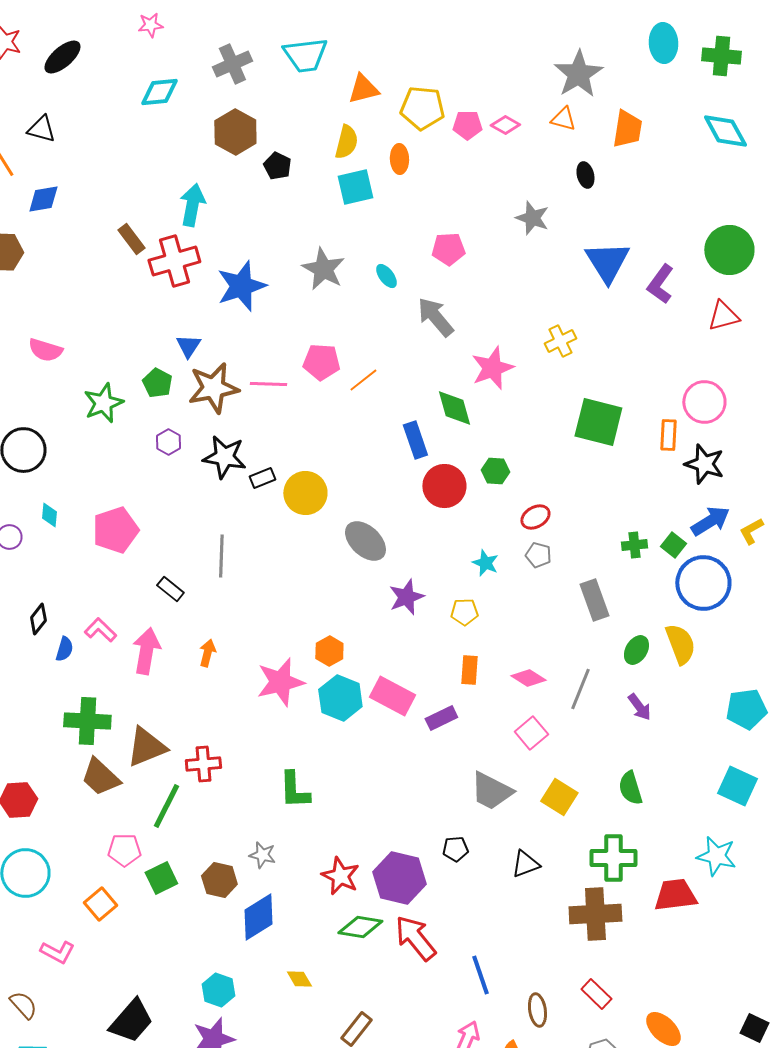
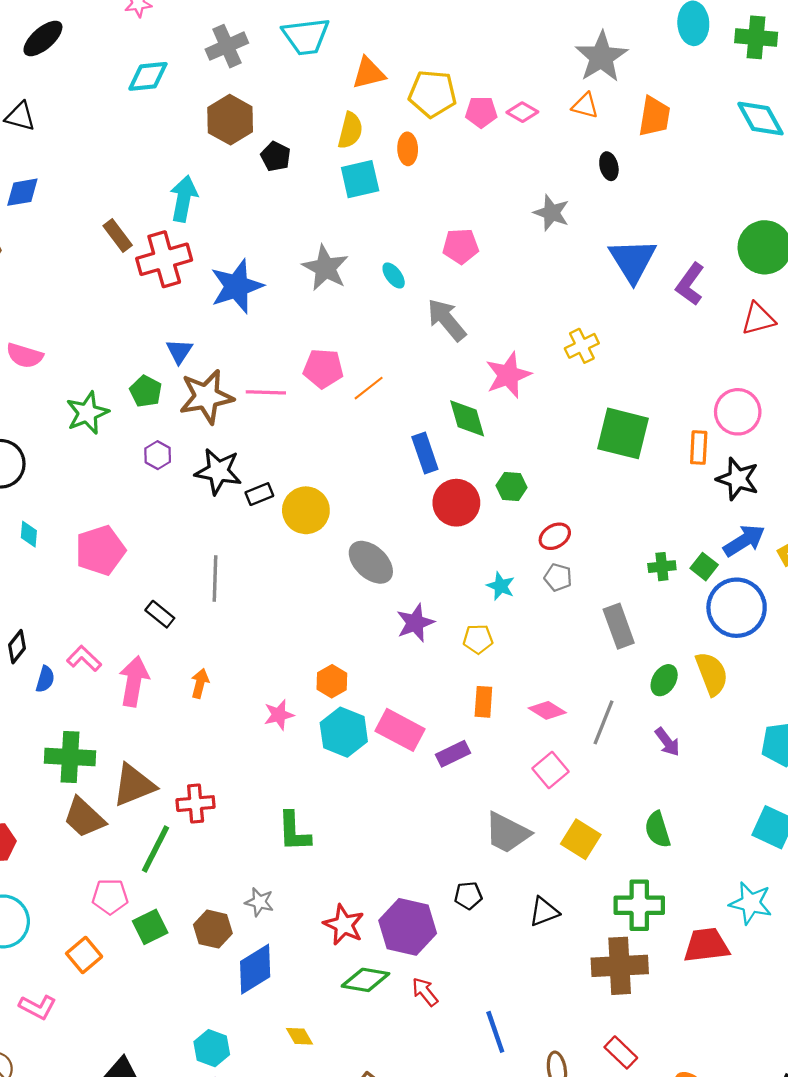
pink star: (280, 682) -> (279, 715), size x0.6
red arrow: (415, 938) -> (425, 992), size x0.6

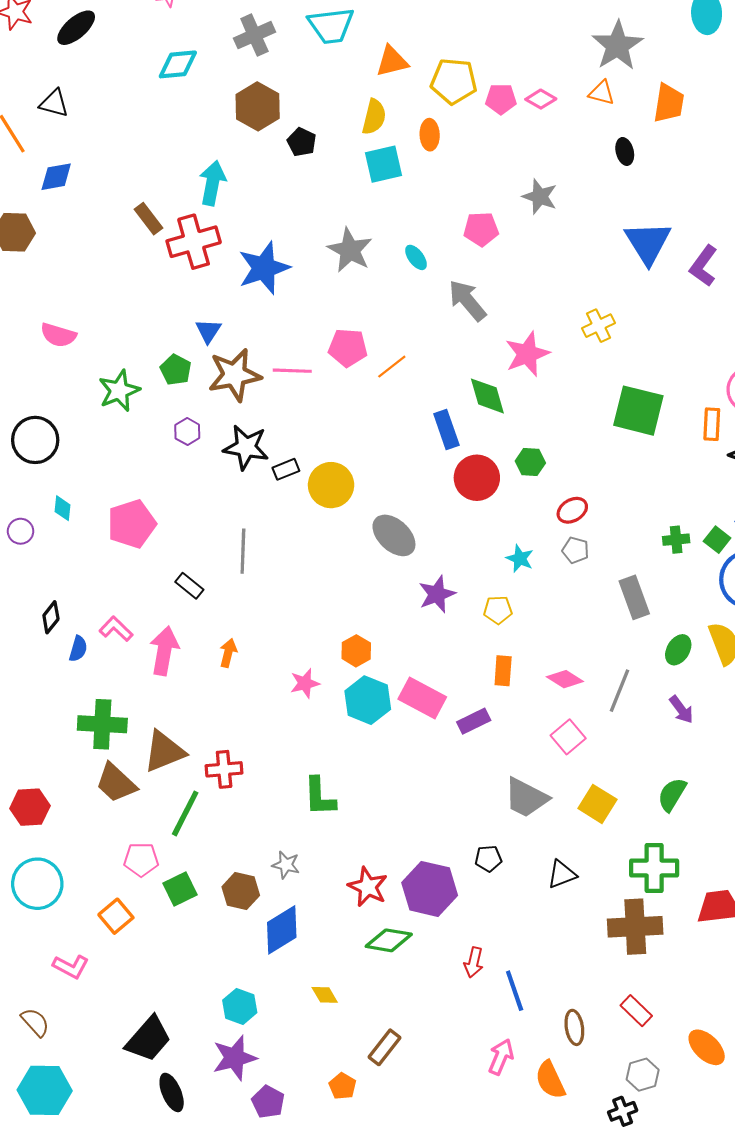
gray star: (552, 213) -> (540, 197), moved
green semicircle: (658, 830) -> (672, 795), turned 48
red arrow: (425, 992) -> (474, 962), moved, turned -128

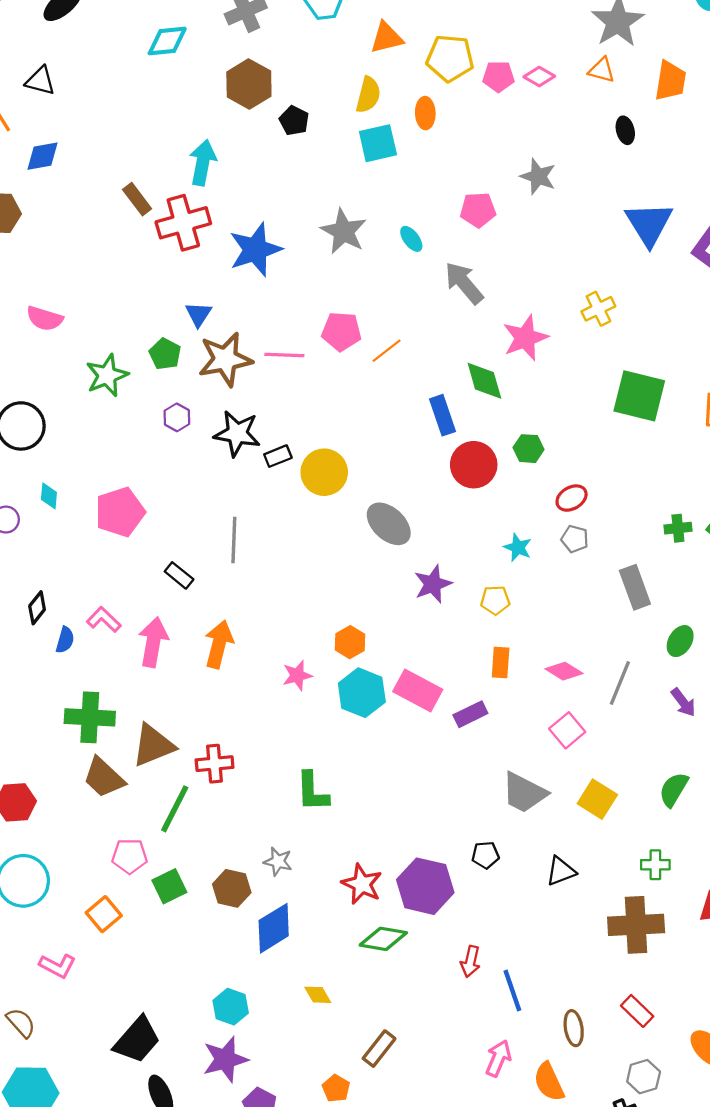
orange arrow: (228, 653) -> (219, 644), size x1.6
green cross: (654, 868) -> (655, 865), size x0.6

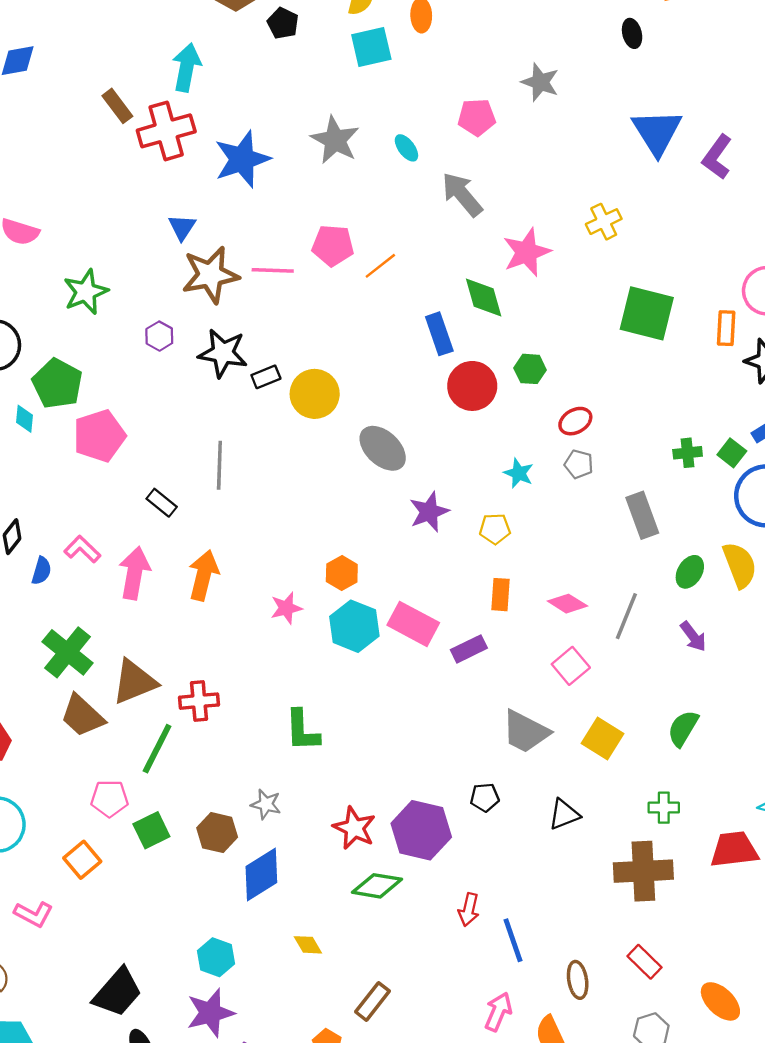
green pentagon: (165, 354) -> (57, 384), moved, size x1.5
green cross: (90, 717) -> (68, 652), turned 36

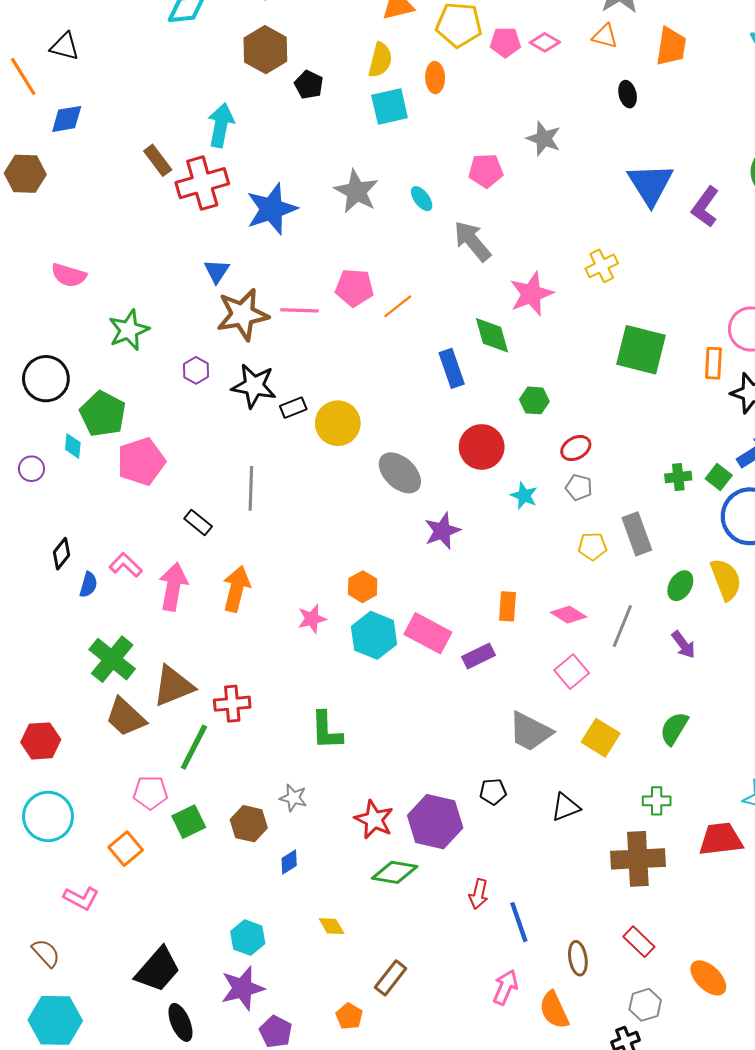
red circle: (472, 386) -> (482, 447), moved
yellow pentagon: (495, 529) -> (592, 546), moved
blue diamond: (261, 874) -> (289, 862), size x0.5

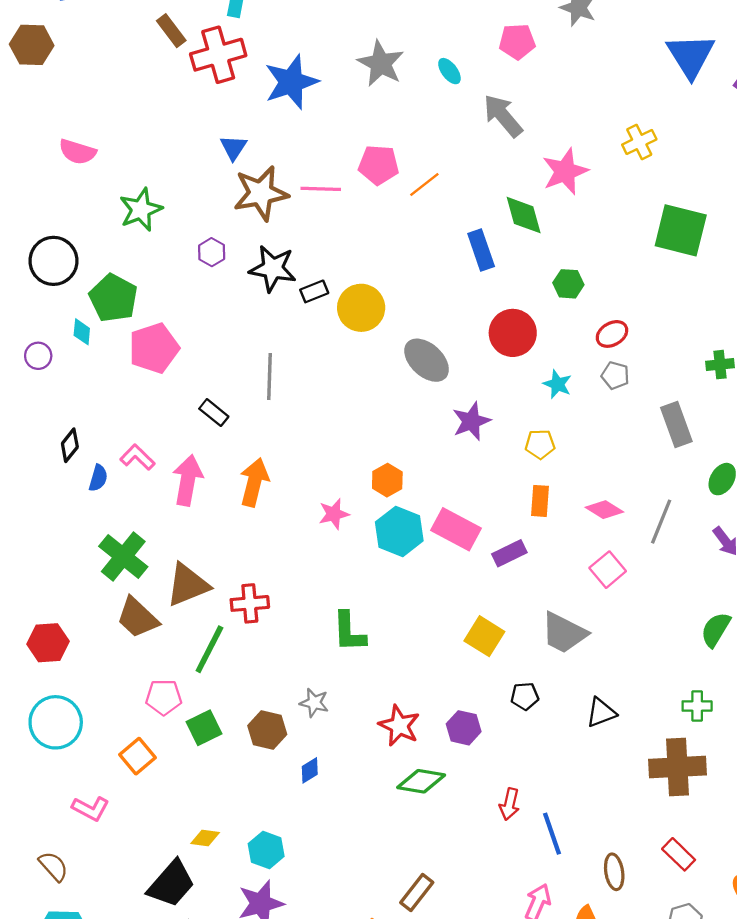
yellow pentagon: (592, 546) -> (540, 444), moved
yellow square: (601, 738) -> (484, 636), moved
purple hexagon: (435, 822) -> (464, 728), size x0.6
yellow diamond: (332, 926) -> (205, 838), moved, turned -52

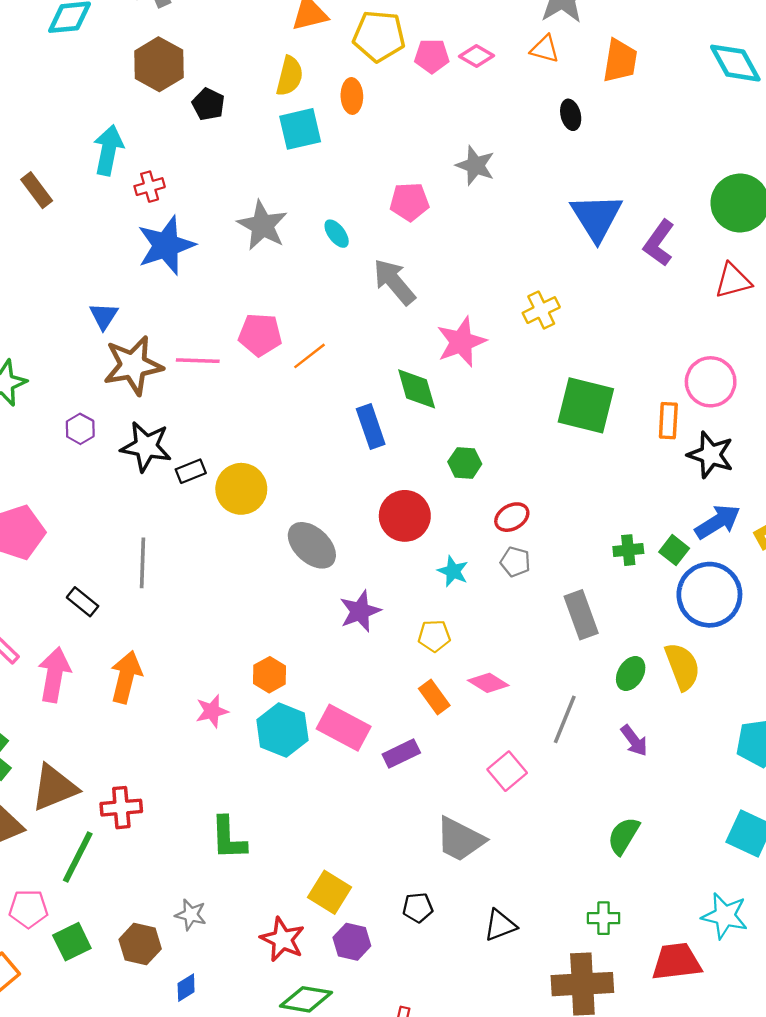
red cross: (218, 55) -> (150, 187), moved, size x0.5
orange rectangle: (540, 501) -> (434, 697), turned -40
pink diamond: (604, 510) -> (488, 683), moved
yellow square: (484, 636) -> (330, 892), moved

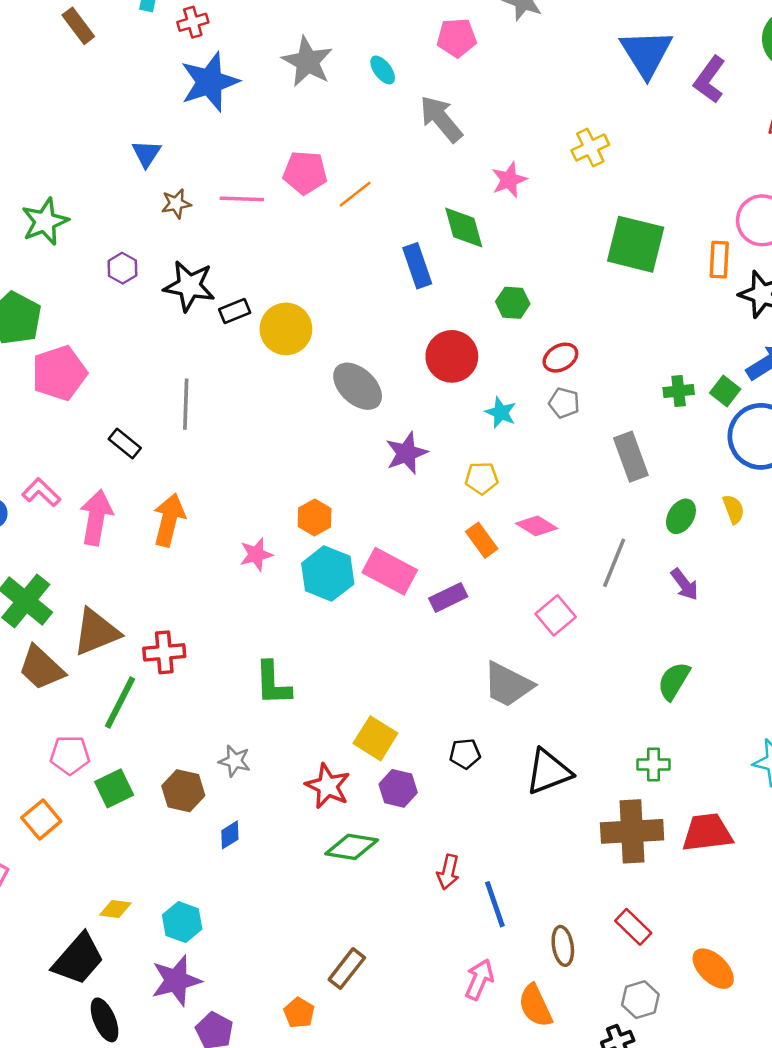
pink star: (461, 342) -> (509, 180), size x0.7
brown star: (133, 365) -> (176, 204), size x0.5
yellow semicircle: (682, 666) -> (733, 509), size x0.6
black triangle: (500, 925) -> (548, 772), size x1.4
red trapezoid: (676, 962) -> (707, 833), moved

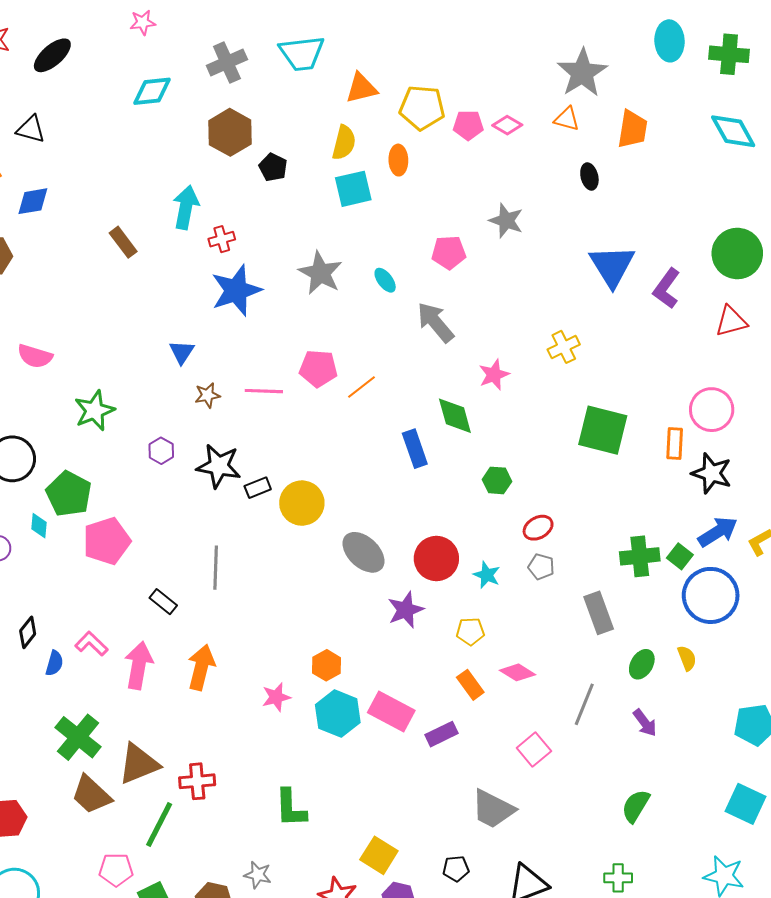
red circle: (452, 356) -> (436, 558), moved
green cross: (679, 391) -> (640, 556), size x1.5

